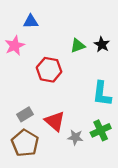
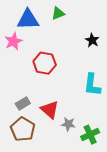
blue triangle: (31, 22) -> (28, 20), size x1.6
green triangle: (78, 46) -> (58, 13), moved
green cross: (101, 130) -> (90, 135), moved

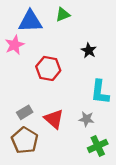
black star: (92, 40) -> (89, 50), moved
gray star: (68, 124) -> (86, 119), moved

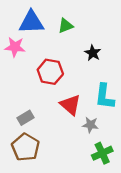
green triangle: (63, 15) -> (66, 26), moved
pink star: (15, 45) -> (15, 47), turned 30
red triangle: (54, 119) -> (70, 105), moved

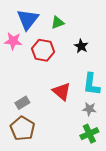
blue triangle: (31, 22) -> (28, 19), turned -50
red hexagon: (50, 72) -> (43, 50), moved
gray star: (90, 125) -> (89, 109), moved

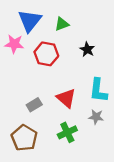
gray rectangle: (22, 103) -> (34, 105), moved
green cross: (89, 134) -> (67, 132), moved

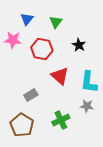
blue triangle: (30, 21) -> (27, 19), size x0.6
green triangle: (62, 24) -> (56, 22), turned -32
red triangle: (66, 98) -> (60, 76), moved

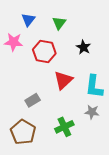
red triangle: (60, 76) -> (63, 80), turned 36

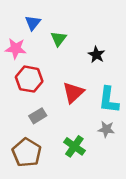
green triangle: (59, 23) -> (59, 39), moved
red hexagon: (44, 52) -> (29, 79), moved
green cross: (64, 127) -> (74, 146), turned -30

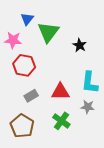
green triangle: (59, 39) -> (48, 32), size x1.6
red triangle: (73, 93) -> (60, 92), moved, turned 42

